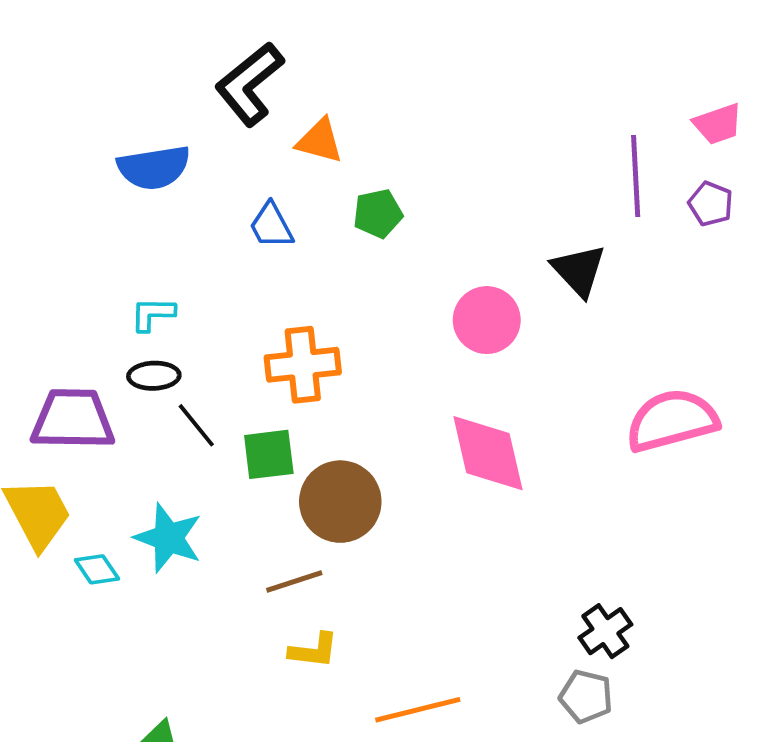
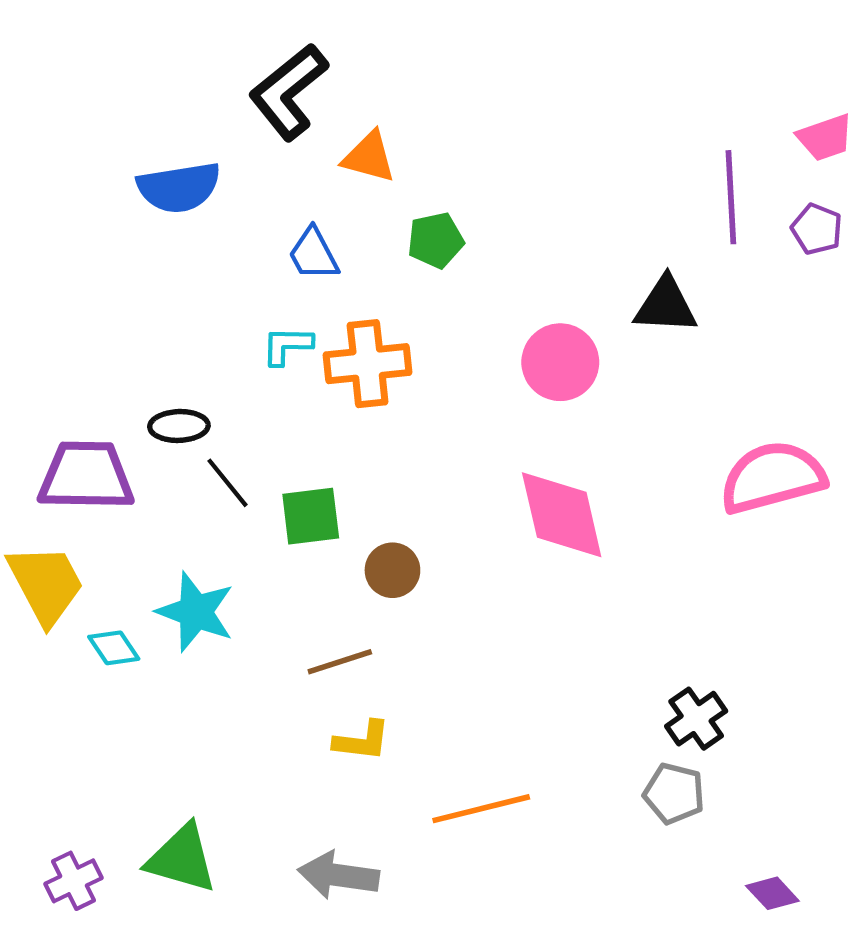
black triangle: (579, 270) -> (666, 305), turned -44
cyan L-shape: (153, 314) -> (287, 346), moved
orange cross: (303, 365) -> (368, 364), moved
brown circle: (340, 502) -> (392, 570), size x0.6

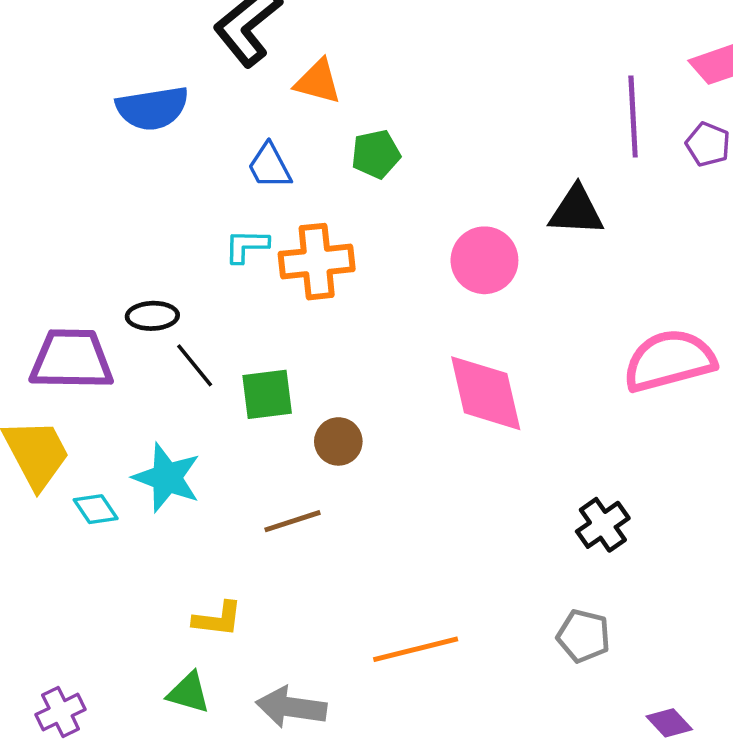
black cross: (696, 719) -> (603, 525), moved
yellow L-shape: (362, 741) -> (218, 619), moved
green triangle: (182, 859) -> (189, 693), moved, size x0.7

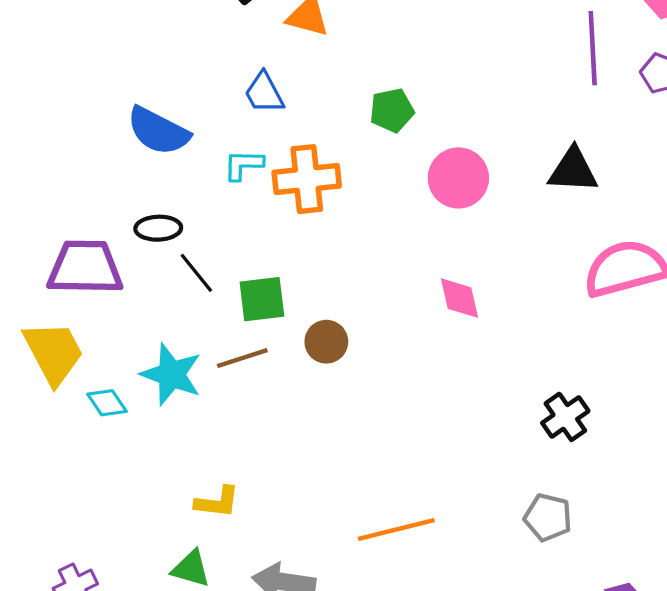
blue semicircle: (152, 108) -> (158, 131), moved, turned 36
green pentagon: (376, 154) -> (392, 110), moved
black triangle: (576, 211) -> (573, 170), moved
pink diamond: (486, 393) -> (459, 298), size x0.6
brown line: (292, 521) -> (242, 358), moved

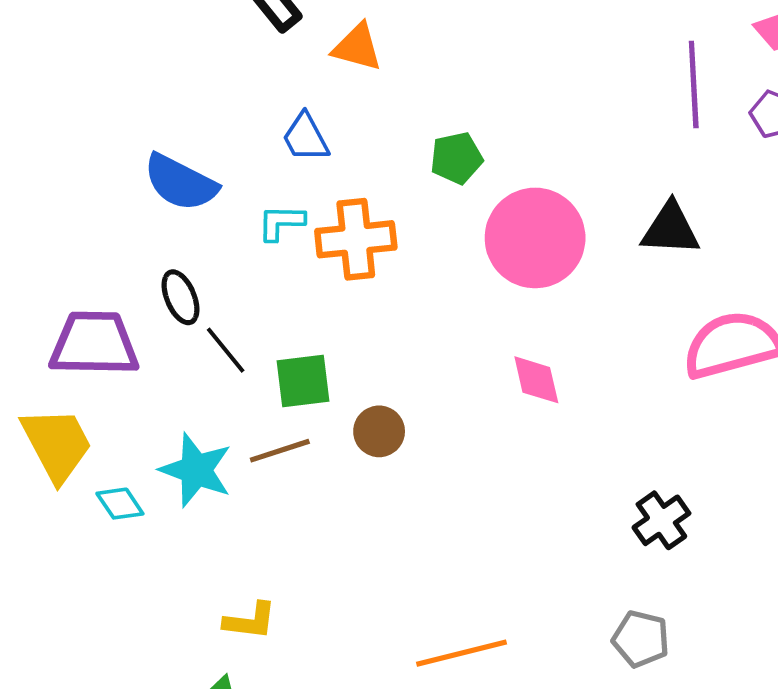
pink circle: (458, 178) -> (535, 238), size x1.4
black ellipse: (158, 228) -> (181, 297), turned 69

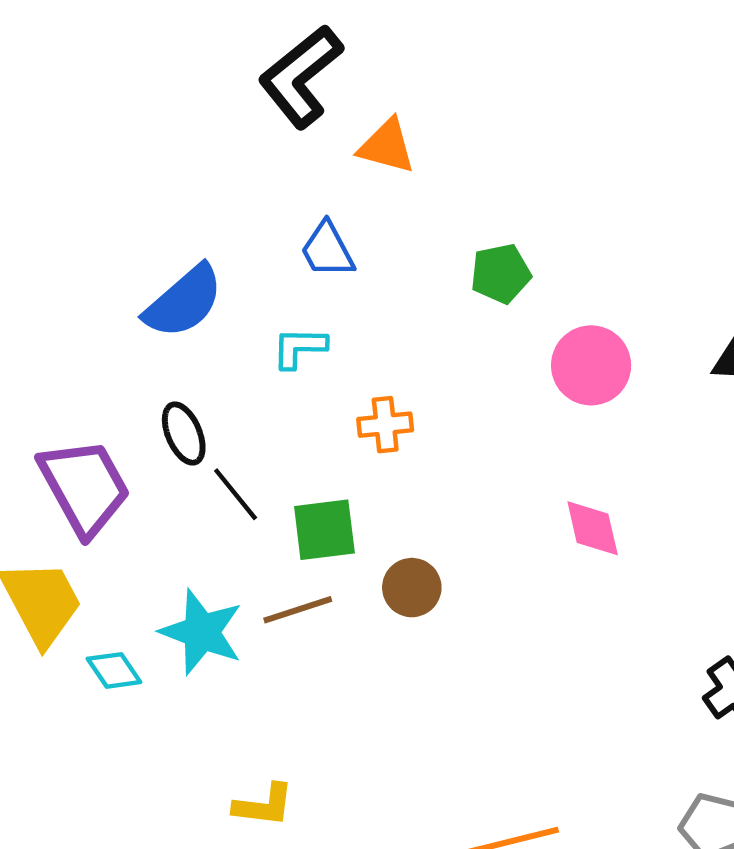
blue semicircle: (181, 183) -> (184, 302), turned -68
pink circle: (535, 238) -> (591, 365), size x0.7
orange cross: (356, 239) -> (385, 425), moved, size x0.6
purple trapezoid: (94, 344) -> (84, 487), turned 60

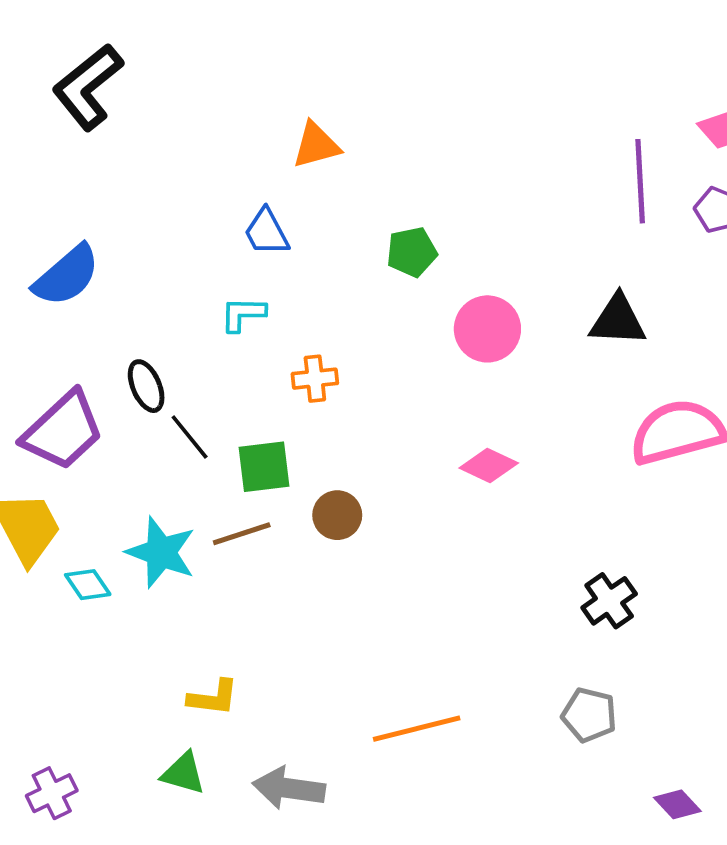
black L-shape: (301, 77) -> (88, 87), moved
orange triangle: (387, 146) -> (316, 145), turned -30
blue semicircle: (184, 302) -> (67, 276), moved
purple trapezoid: (84, 487) -> (63, 431), turned 76
pink diamond: (593, 528) -> (489, 465), turned -52

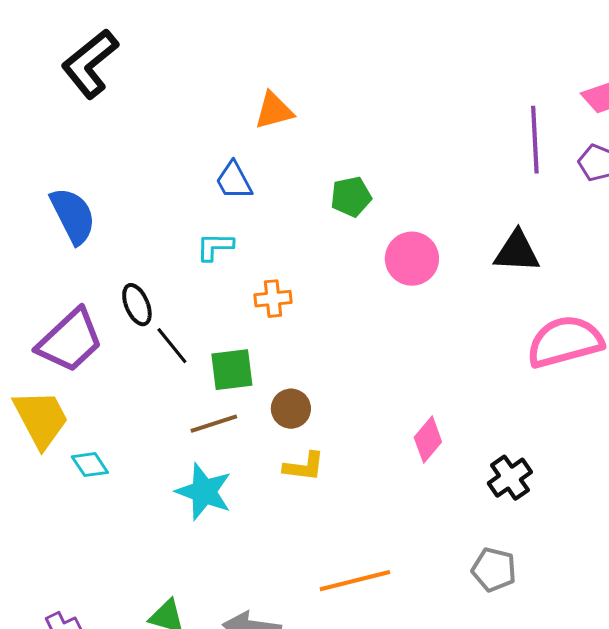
blue semicircle: (67, 276) -> (73, 216), turned -76
pink diamond: (489, 465) -> (428, 440), moved, turned -75
cyan star: (161, 552) -> (204, 492), moved
yellow L-shape: (213, 698) -> (304, 467), moved

